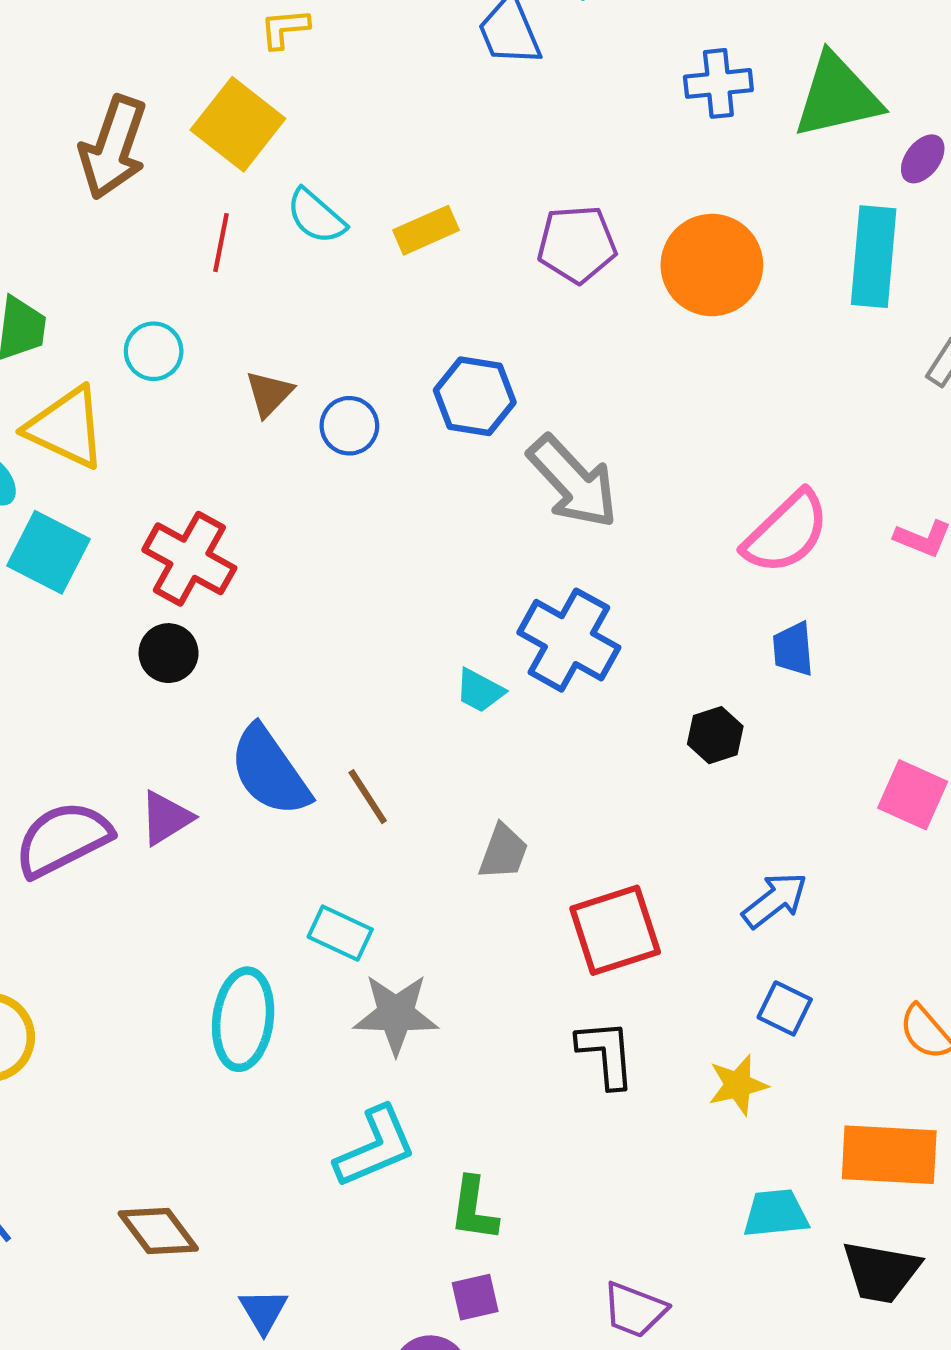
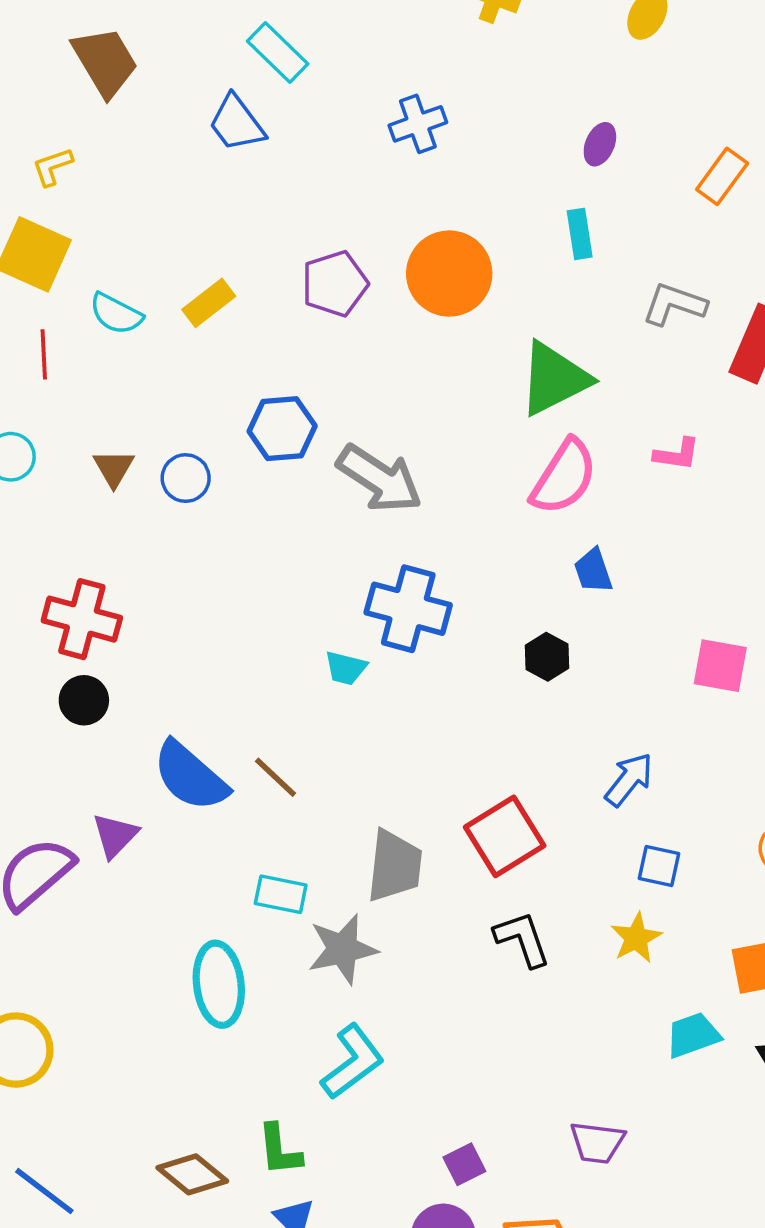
green triangle: (837, 96) -> (554, 379), moved
cyan rectangle: (874, 257) -> (580, 234), size x0.6
gray trapezoid: (503, 852) -> (395, 866), moved, size x1.5
green L-shape: (474, 1209) -> (279, 1150), moved

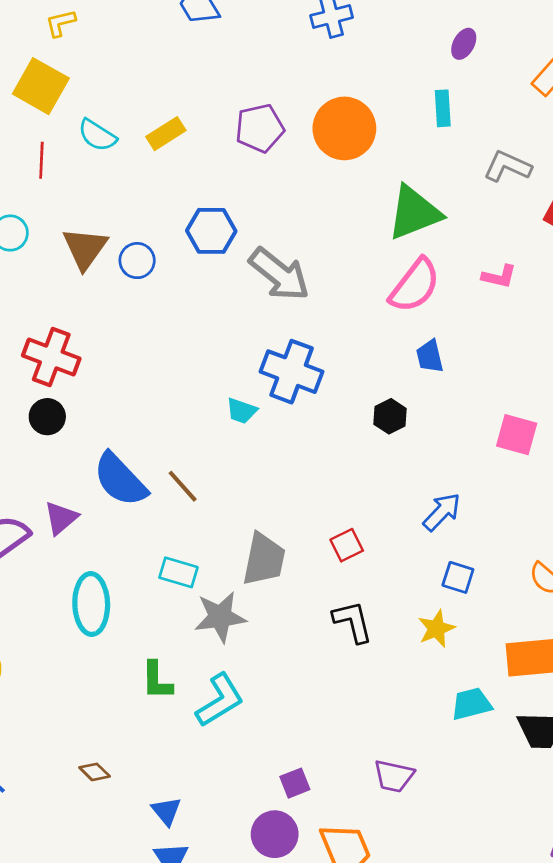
brown triangle: (114, 468) -> (85, 248), size x1.5
red square: (505, 836) -> (347, 545), size x0.6
cyan ellipse: (219, 984) -> (91, 604), moved
green L-shape: (279, 1150) -> (157, 681), moved
brown diamond: (192, 1174) -> (95, 772), size x0.6

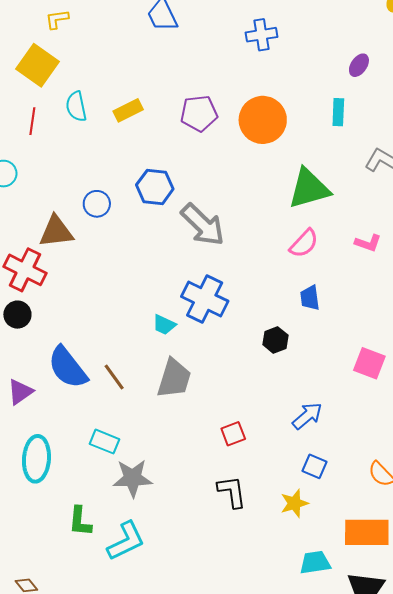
cyan semicircle: (97, 135) -> (76, 106), turned 40
brown triangle: (85, 248) -> (56, 232), moved, turned 42
pink semicircle: (415, 285) -> (304, 243), size x0.7
gray trapezoid: (264, 559) -> (174, 378), moved

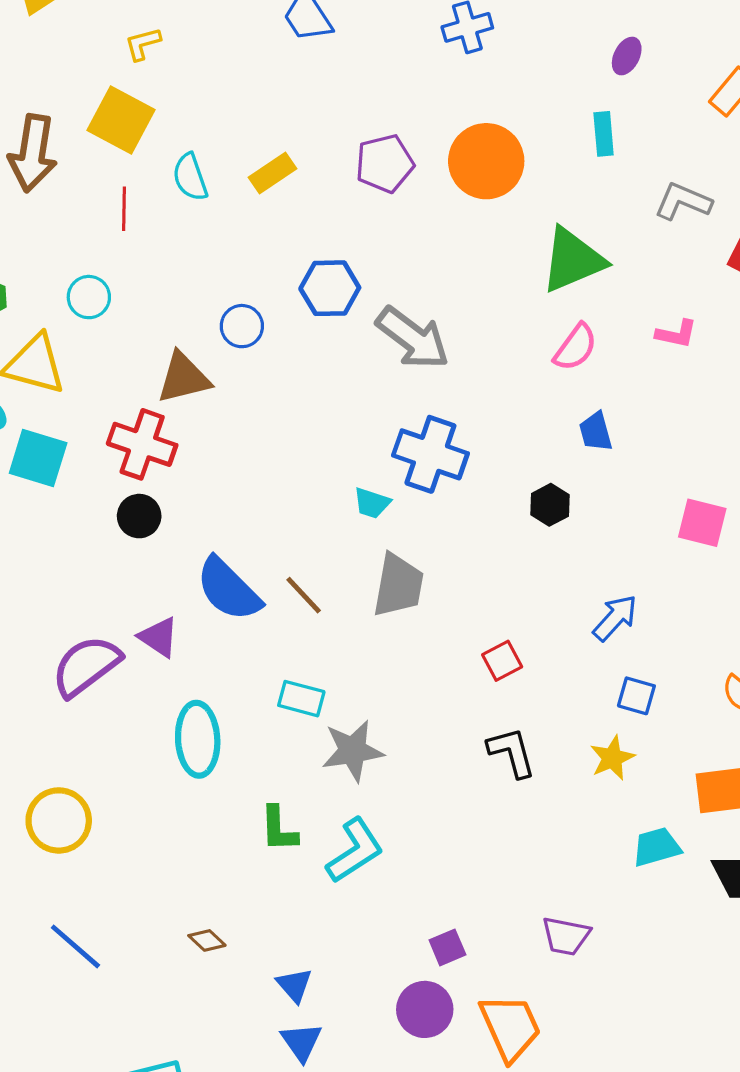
purple triangle: (20, 392) -> (159, 637), turned -44

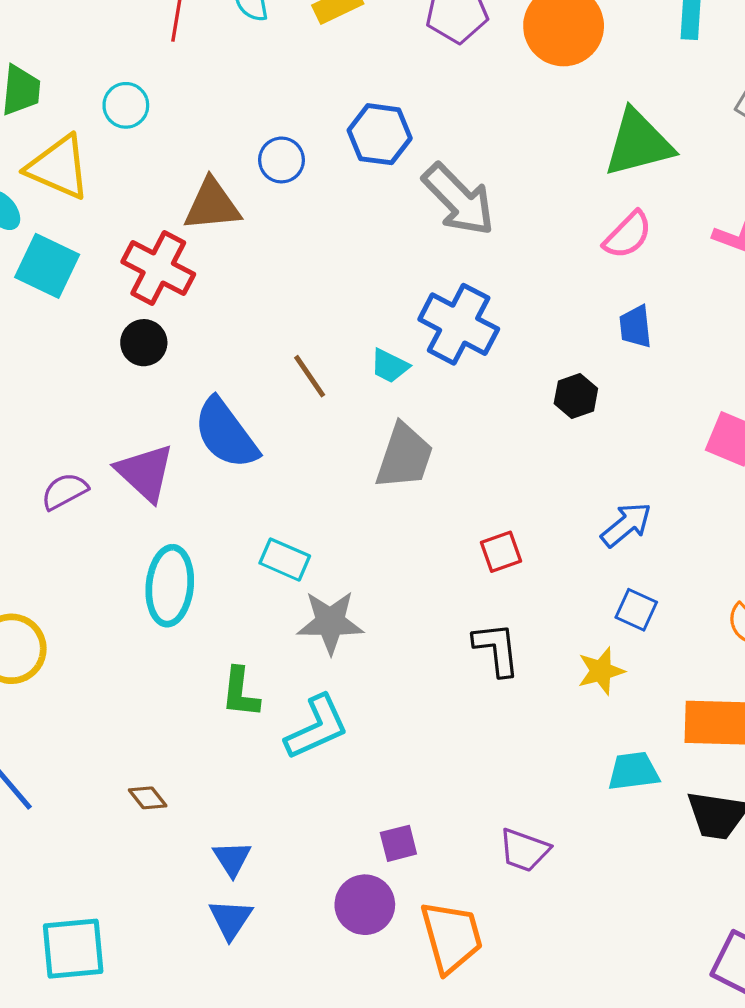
brown line: (304, 595) -> (310, 376), moved
purple triangle: (159, 637) -> (145, 473), size x1.4
purple semicircle: (86, 666) -> (64, 491), size x0.6

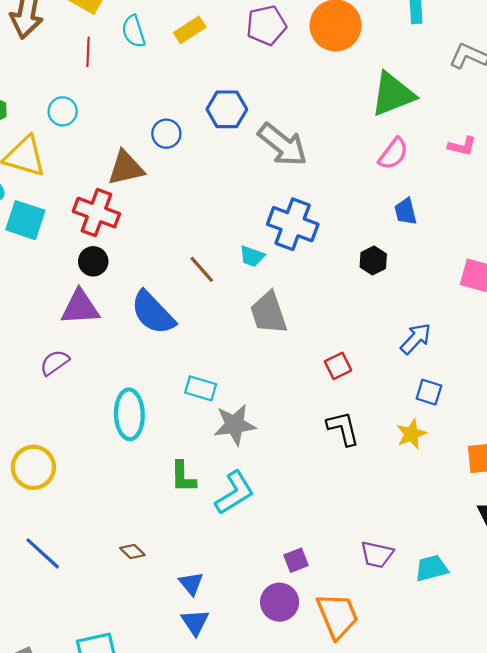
gray trapezoid: (404, 456) -> (269, 313), turned 150
purple triangle: (145, 473) -> (80, 307), moved, turned -39
cyan trapezoid: (633, 771) -> (432, 568), moved

